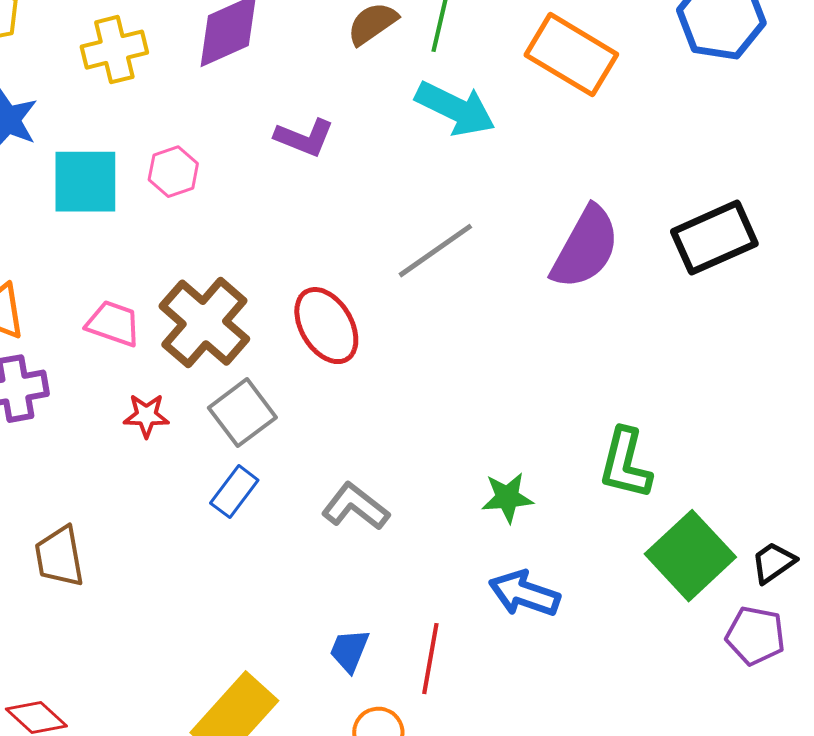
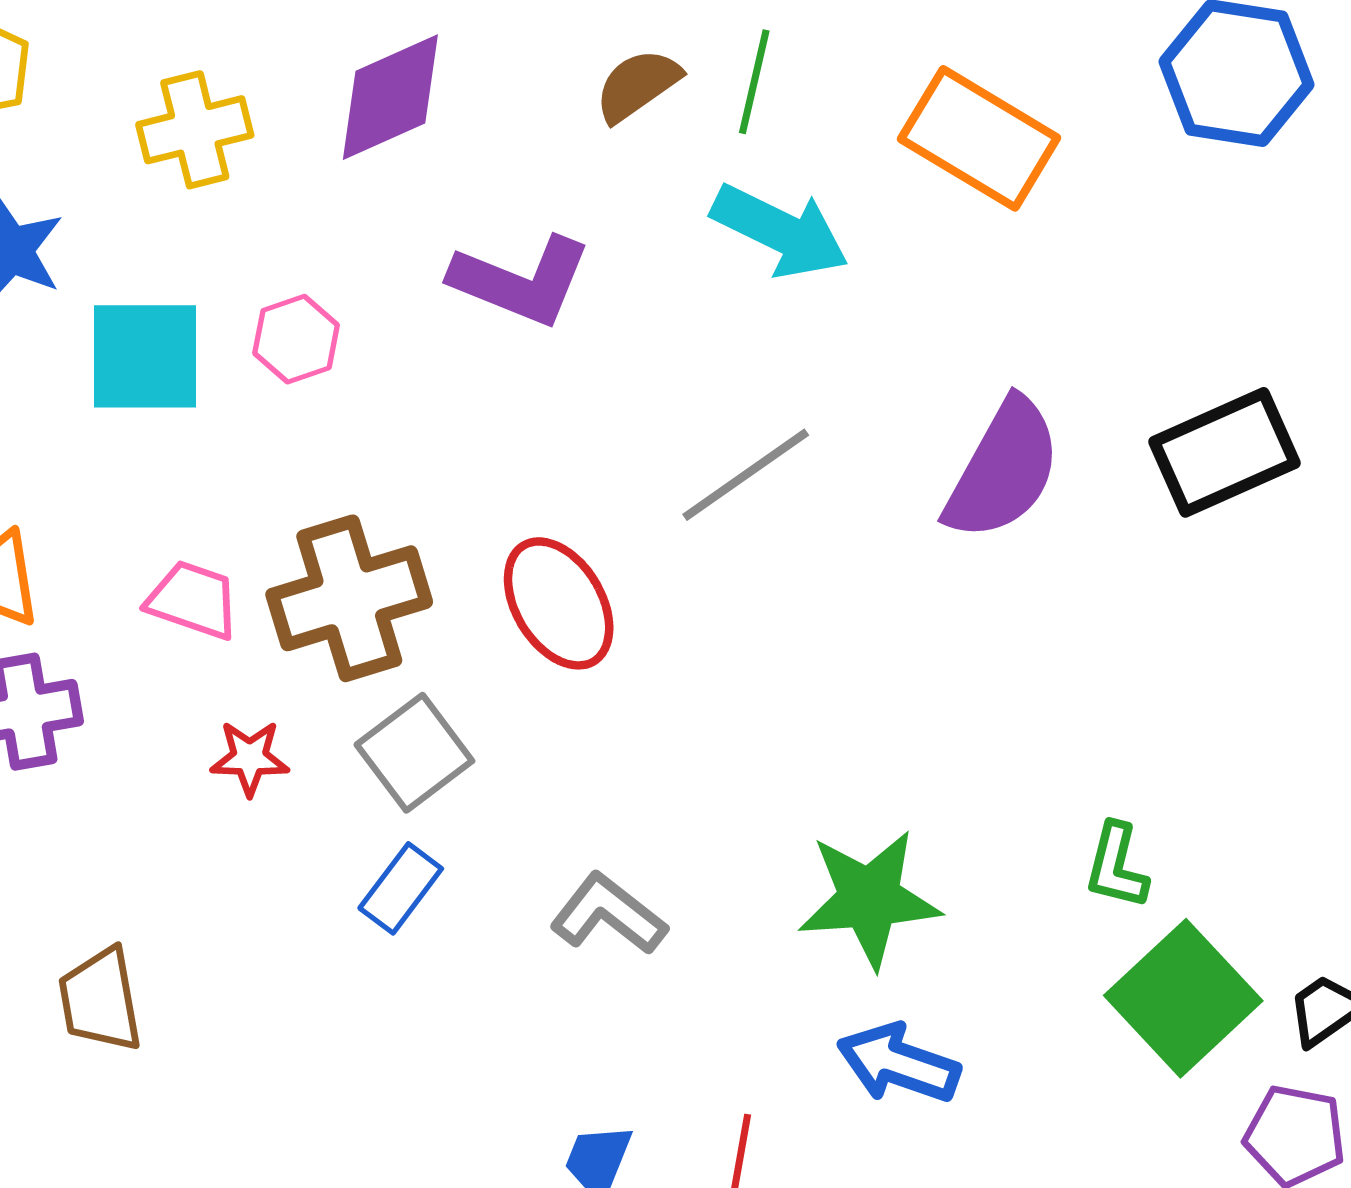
purple L-shape: (304, 138) -> (521, 281), size x1.4
brown cross: (204, 323) -> (349, 598), turned 32
green L-shape: (625, 464) -> (1116, 866), moved, size x0.7
green star: (507, 498) -> (869, 899), size x1.6

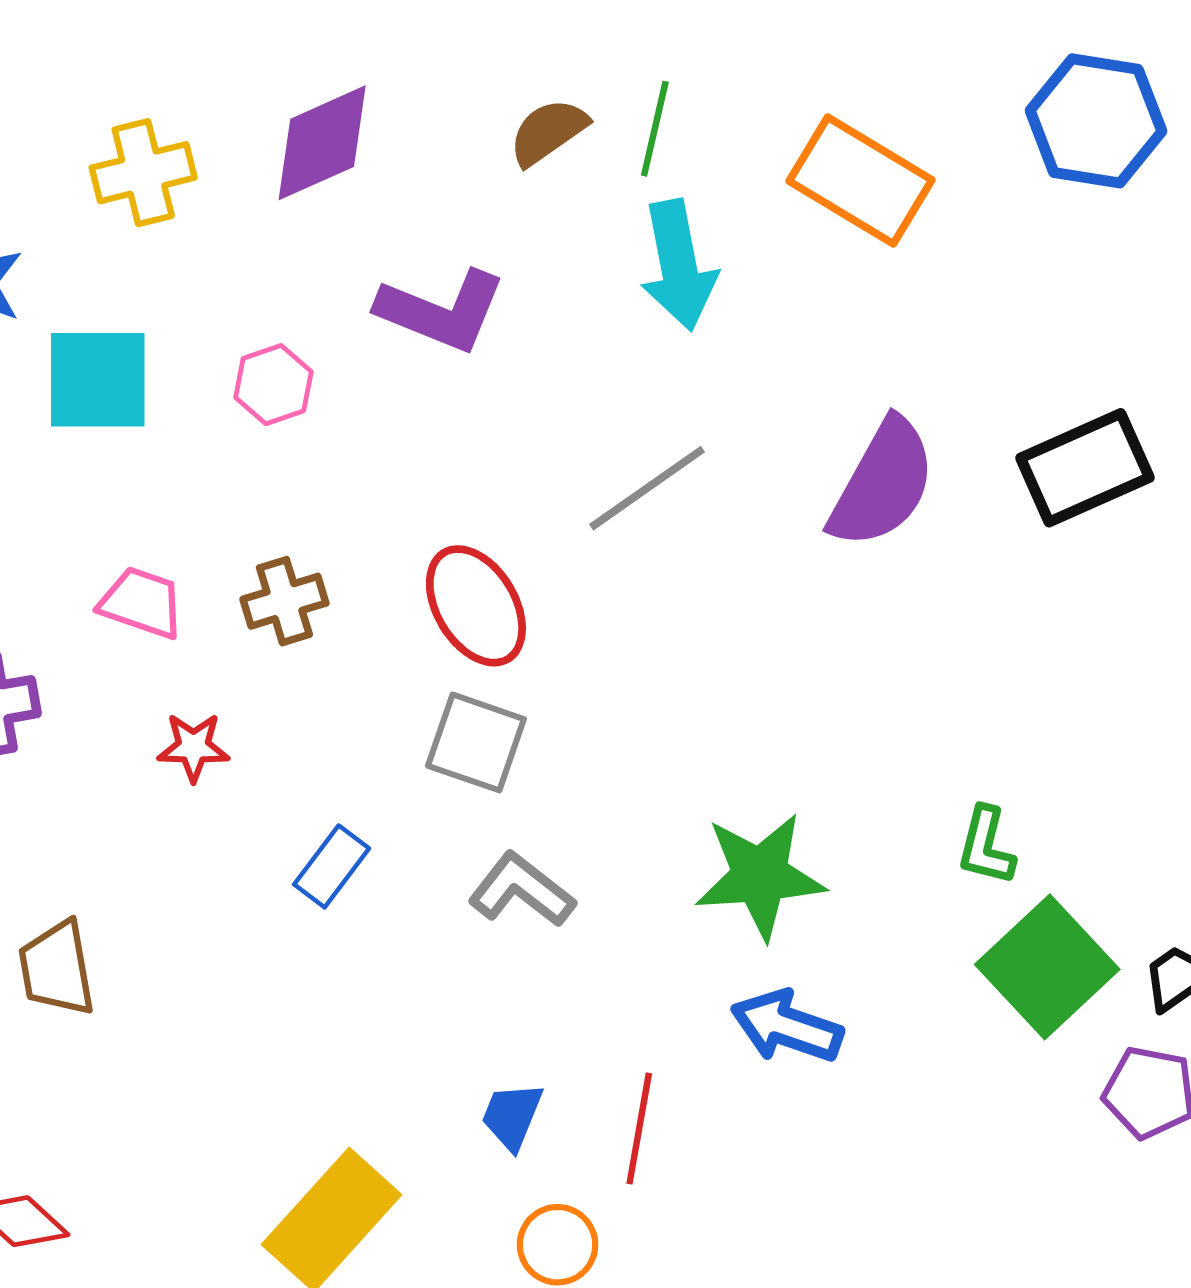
cyan arrow: (780, 231) -> (678, 265), turned 53
pink hexagon: (296, 339) -> (273, 385), moved
brown cross: (349, 598) -> (284, 601), size x0.6
gray square: (414, 753) -> (476, 742), moved, turned -34

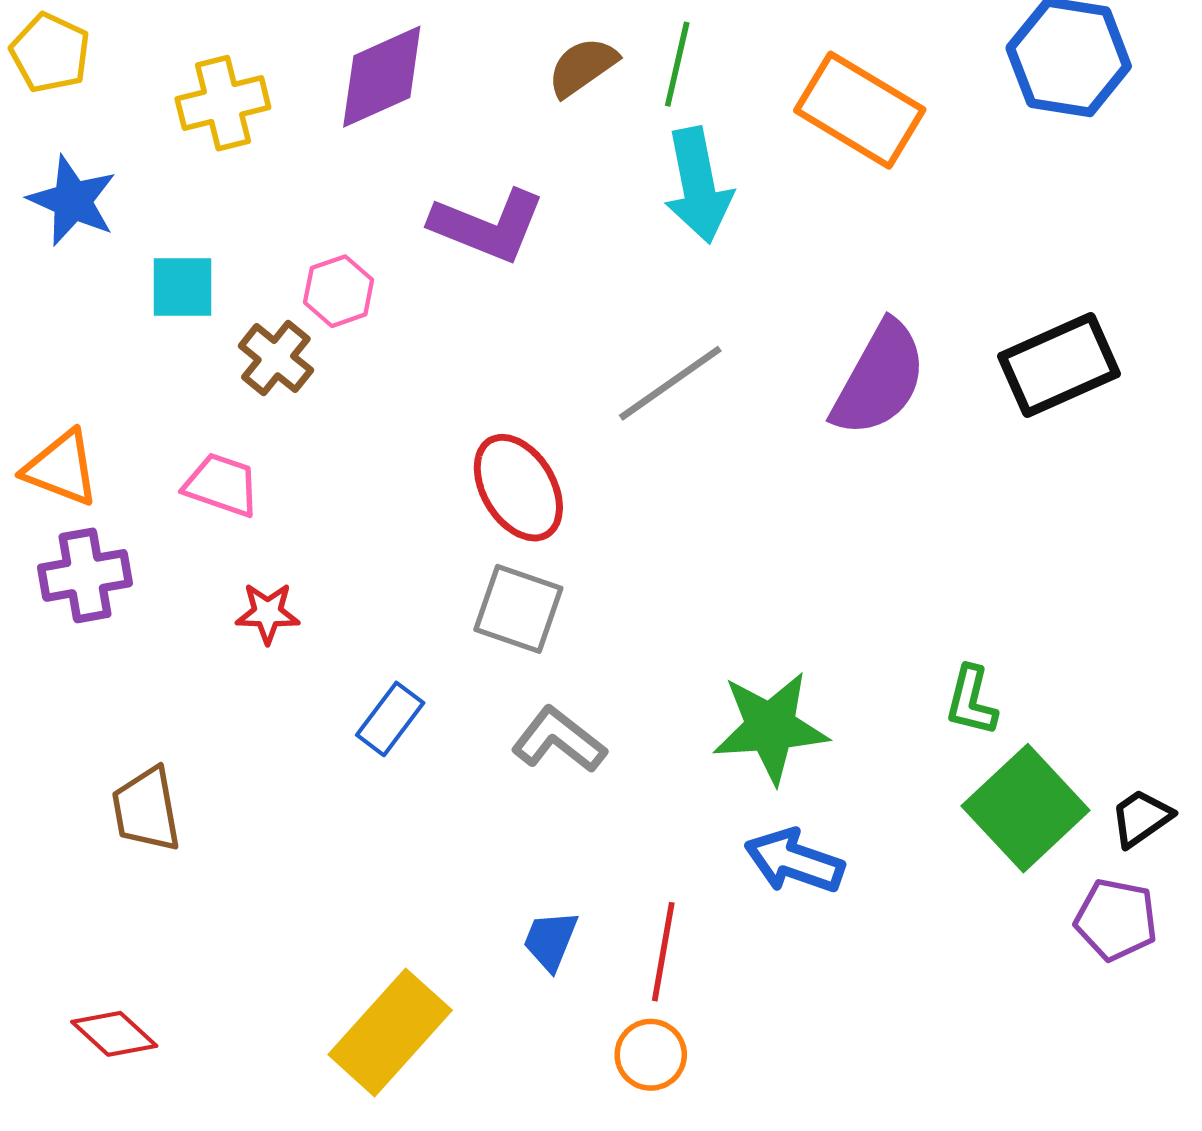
cyan square: (98, 380) -> (183, 287), size x0.7
brown cross: (284, 601) -> (276, 358), moved, turned -34
orange circle: (558, 1245) -> (651, 1055), moved

